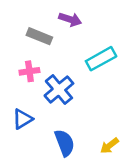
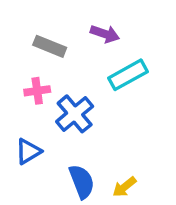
purple arrow: (70, 19) -> (105, 34), moved
yellow arrow: (109, 146) -> (124, 187), moved

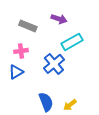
blue cross: (75, 114) -> (54, 64), moved
blue triangle: (28, 151) -> (16, 72), moved

